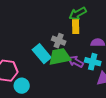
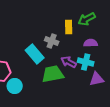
green arrow: (78, 14) -> (87, 19), moved
green trapezoid: (60, 57) -> (53, 74), moved

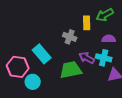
cyan rectangle: (35, 54) -> (42, 54), moved

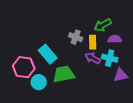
green arrow: (105, 15) -> (103, 25), moved
yellow rectangle: (87, 23) -> (93, 42), moved
green trapezoid: (71, 70) -> (64, 74), moved

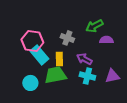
yellow rectangle: (93, 42) -> (59, 59), moved
cyan cross: (110, 58) -> (87, 76), moved
pink hexagon: (24, 67) -> (32, 41), moved

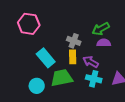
purple semicircle: (106, 40) -> (104, 43), moved
pink hexagon: (32, 41) -> (29, 24), moved
yellow rectangle: (59, 59) -> (73, 57), moved

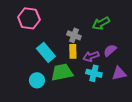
purple semicircle: (104, 43) -> (110, 50), moved, turned -40
purple arrow: (91, 62) -> (91, 56), turned -49

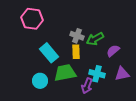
green arrow: (101, 23) -> (95, 39), moved
purple arrow: (91, 56) -> (87, 86), moved, turned -49

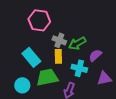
pink hexagon: (32, 19) -> (39, 20), moved
cyan cross: (97, 74) -> (79, 68), moved

